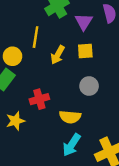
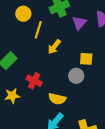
yellow square: (85, 51) -> (86, 59), moved
yellow circle: (12, 56) -> (23, 14), moved
red cross: (39, 99) -> (34, 81), turned 35

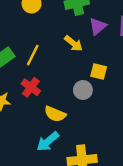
yellow line: (38, 30) -> (33, 55), moved
yellow arrow: (54, 47) -> (73, 43), moved, turned -98

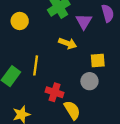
red cross: (31, 87) -> (55, 92), moved
yellow semicircle: (55, 114) -> (72, 110), turned -126

